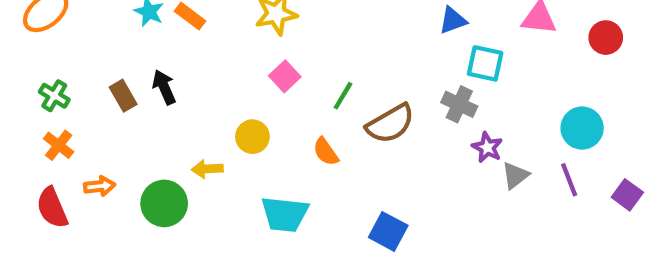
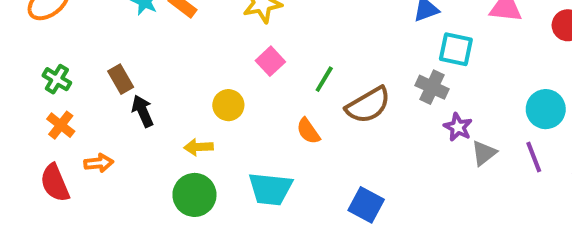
black arrow: (164, 87) -> (143, 111), moved
yellow circle: (252, 137) -> (228, 105), moved
green circle: (164, 203) -> (194, 195), moved

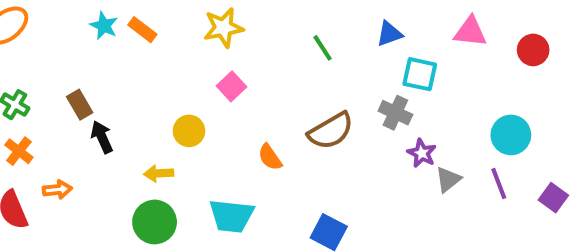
green line: (324, 79) -> (323, 48), moved, turned -64

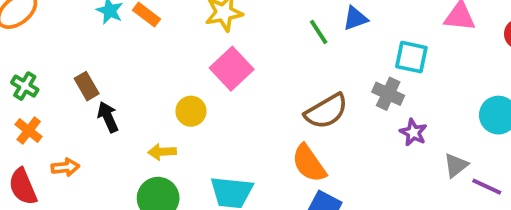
blue triangle: (389, 34) -> (355, 18), moved
pink square: (231, 86) -> (232, 69), size x1.5
orange semicircle: (270, 157) -> (309, 163), moved, size x1.5
gray triangle: (448, 179) -> (456, 165), moved
purple line: (499, 184) -> (487, 187), moved, turned -44

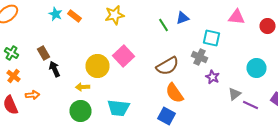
pink square: (232, 69) -> (124, 56), moved
yellow circle: (191, 111) -> (98, 66), size x1.5
orange semicircle: (309, 163) -> (174, 93), moved

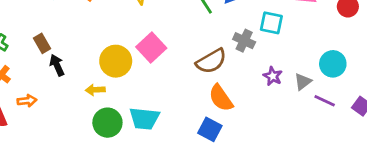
gray cross: (200, 57) -> (244, 41), moved
gray triangle: (234, 94) -> (303, 82), moved
purple line: (250, 105) -> (325, 101), moved
green circle: (80, 111) -> (107, 123), moved

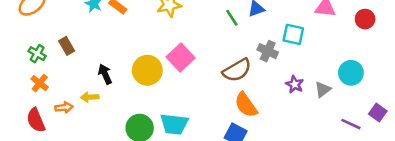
brown rectangle: (42, 43) -> (67, 46), moved
black arrow: (57, 65) -> (105, 74), moved
yellow arrow: (95, 90) -> (90, 97), moved
purple line: (325, 101) -> (351, 124), moved

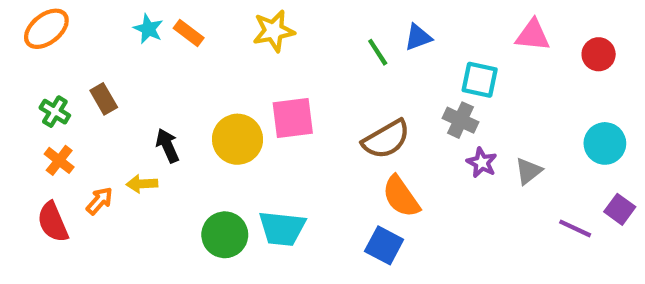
gray cross: (268, 51) -> (460, 120), moved
pink square: (181, 57) -> (293, 118), turned 36
cyan circle: (351, 73) -> (605, 143), moved
orange arrow: (64, 107) -> (99, 201), turned -42

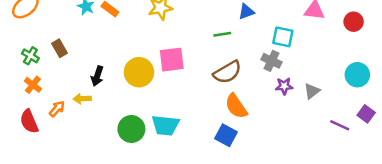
green line: (378, 52) -> (222, 34), moved, turned -66
black arrow: (167, 146) -> (97, 76), turned -138
purple star: (482, 163) -> (284, 86), turned -30

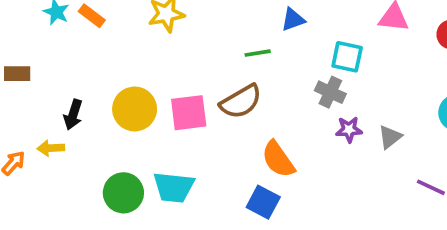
brown rectangle: (59, 48) -> (17, 74), turned -60
pink square: (172, 60) -> (189, 113), moved
brown semicircle: (227, 72) -> (241, 102), moved

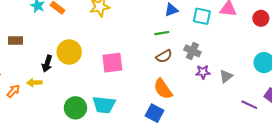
green line: (258, 53) -> (162, 33), moved
cyan square: (347, 57) -> (202, 16), moved
brown semicircle: (241, 102) -> (164, 56), moved, size x0.7
yellow circle: (135, 109) -> (69, 52), moved

